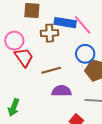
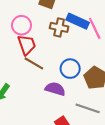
blue circle: (85, 54) -> (70, 69), moved
brown line: (51, 70) -> (34, 63), moved, turned 30

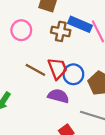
red trapezoid: (27, 45) -> (57, 68), moved

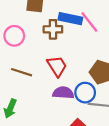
brown line: (35, 70) -> (22, 72), moved
blue circle: (73, 74) -> (85, 93), moved

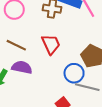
purple semicircle: (63, 93) -> (22, 67), moved

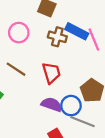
purple semicircle: (22, 67) -> (52, 105), moved

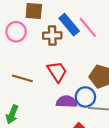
blue rectangle: (77, 31) -> (69, 25), turned 40
pink circle: (19, 33) -> (16, 32), moved

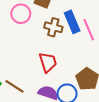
brown line: (22, 78) -> (15, 86), moved

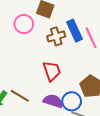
brown cross: (53, 27) -> (56, 36), turned -30

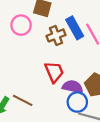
purple semicircle: (53, 101) -> (73, 87), moved

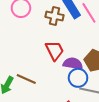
brown cross: (56, 35) -> (54, 16), turned 36

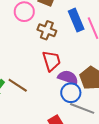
brown cross: (54, 16) -> (47, 30), moved

